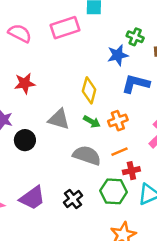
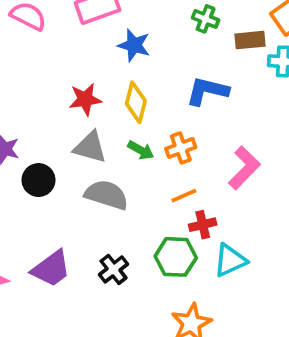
blue star: (118, 55) -> (134, 45), moved, turned 30
red star: (25, 83) -> (85, 99), moved
gray semicircle: (87, 155) -> (106, 195), moved

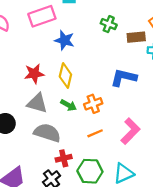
blue L-shape: (207, 91) -> (124, 78), moved
pink L-shape: (244, 168) -> (130, 131), moved
red cross: (203, 225) -> (64, 158), moved

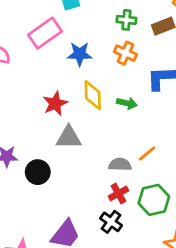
orange cross: (93, 104) -> (125, 53), moved, turned -30
green arrow: (68, 105) -> (127, 103), moved
gray semicircle: (47, 133) -> (120, 165), moved, size x0.7

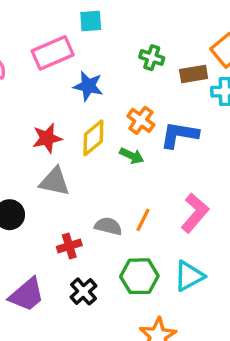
orange cross: (125, 53) -> (141, 120), moved
yellow diamond: (93, 95) -> (93, 138), turned 40
orange line: (147, 153) -> (143, 220), turned -36
red cross: (118, 193) -> (69, 246), moved

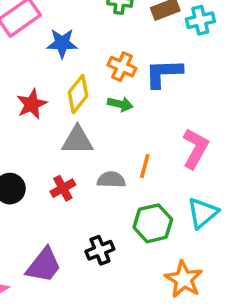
gray triangle: (55, 182) -> (77, 140), moved
red cross: (69, 246) -> (63, 188), moved
black cross: (83, 291) -> (100, 250), turned 32

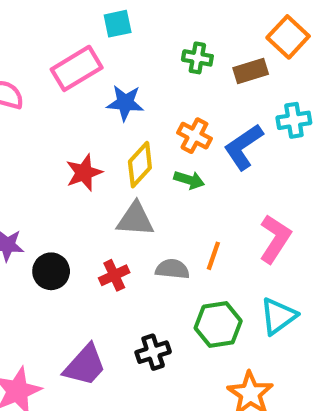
cyan cross: (200, 20) -> (294, 120), moved
blue L-shape: (164, 73) -> (243, 147), turned -36

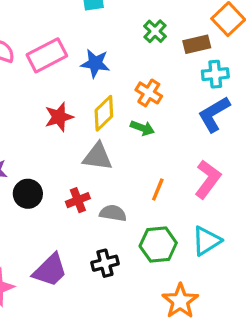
green cross: (197, 58) -> (155, 31), turned 30
pink rectangle: (77, 68) -> (47, 55), moved
cyan cross: (294, 120) -> (215, 74), moved
blue L-shape: (243, 147) -> (214, 114), moved
gray semicircle: (172, 269) -> (113, 213), moved

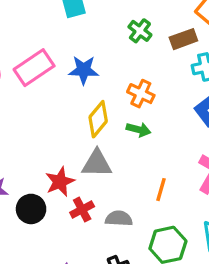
red star: (59, 117) -> (60, 182), moved

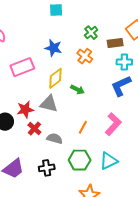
pink rectangle: (34, 68) -> (22, 67), moved
orange cross: (141, 94) -> (85, 56), moved
red cross: (82, 209) -> (34, 129), turned -32

